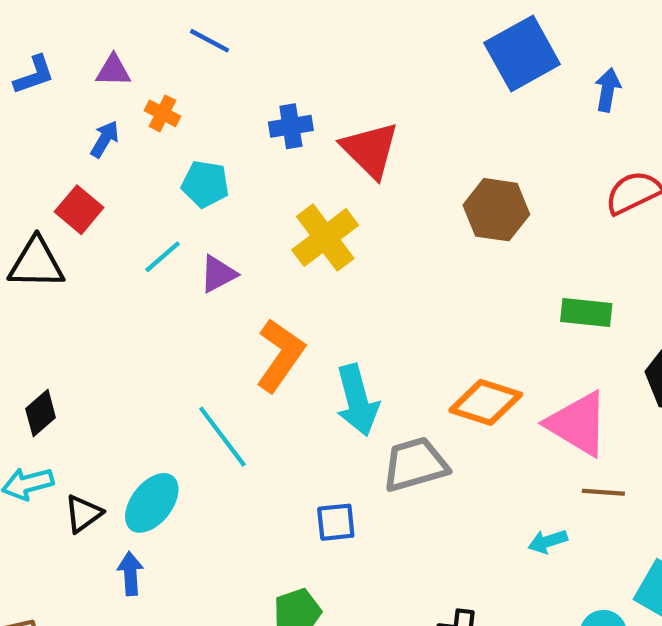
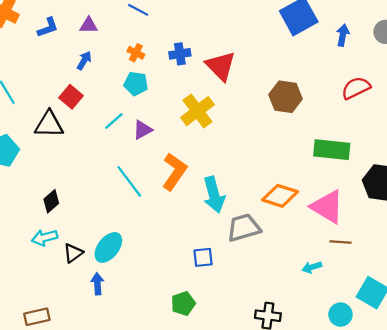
orange cross: (163, 113) -> (136, 53), moved
green rectangle: (586, 312) -> (332, 150), size x1.4
cyan line: (222, 437) -> (129, 181), moved

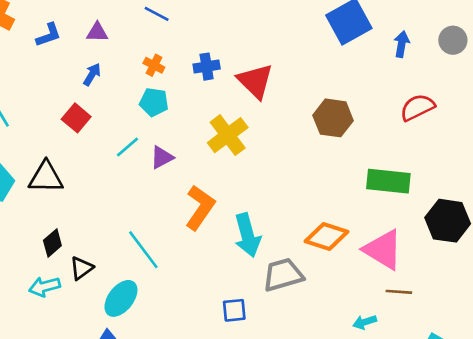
black triangle: (49, 124) -> (46, 177), moved
cyan line: (129, 181) -> (143, 250), moved
black triangle: (73, 253) -> (81, 268), moved

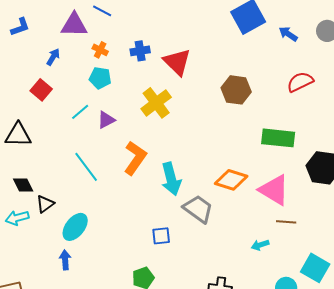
purple triangle: (97, 32) -> (74, 25), moved, size x1.6
blue arrow: (402, 44) -> (288, 34), turned -66
black diamond: (52, 243) -> (23, 185), turned -75
cyan line: (143, 250) -> (86, 167), moved
gray trapezoid: (283, 275) -> (198, 209), turned 52

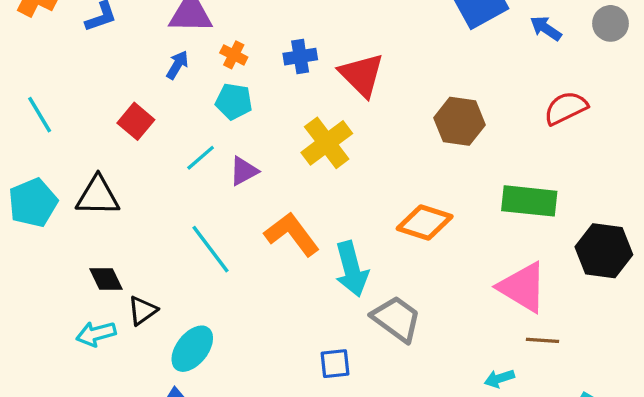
blue arrow: (53, 57) -> (177, 65), moved
orange L-shape: (135, 158) -> (292, 234), turned -72
orange diamond: (231, 180) -> (425, 223), moved

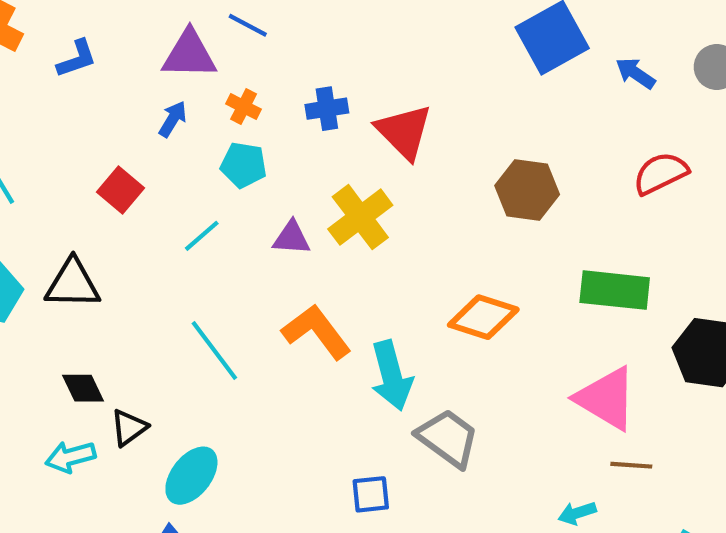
purple triangle: (244, 171) -> (291, 238), moved, turned 32

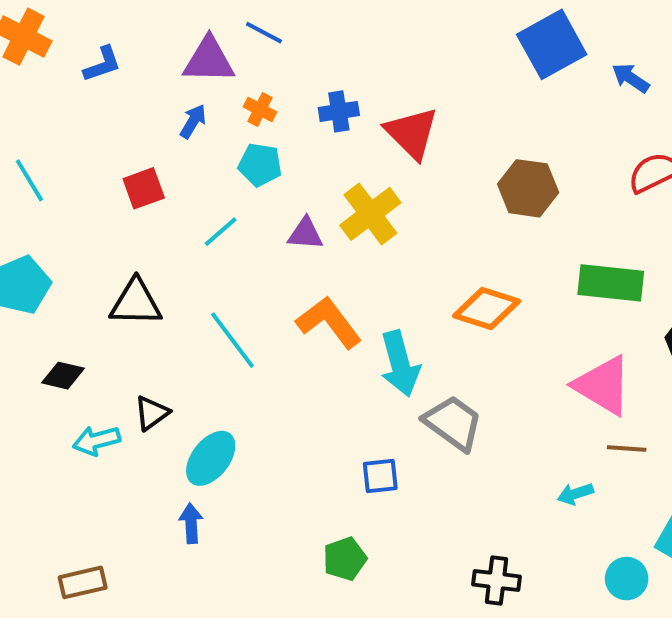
red square: (121, 190) -> (144, 188), turned 30
black triangle: (73, 284) -> (136, 303), moved
black diamond: (83, 388) -> (63, 376), moved, turned -51

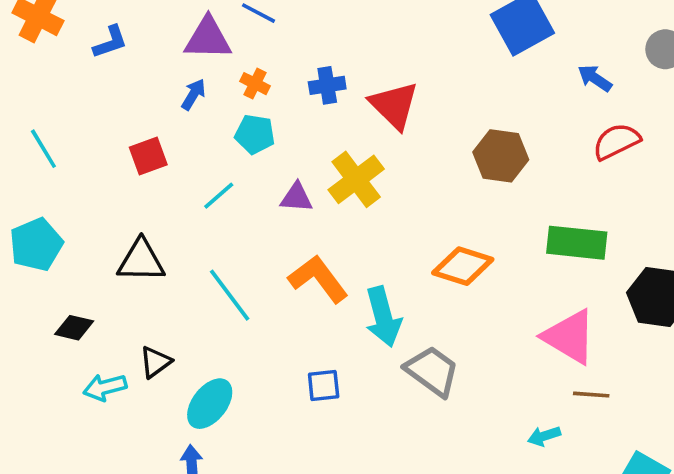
blue arrow: (631, 78) -> (595, 78), moved
blue square: (380, 476) -> (324, 386), moved

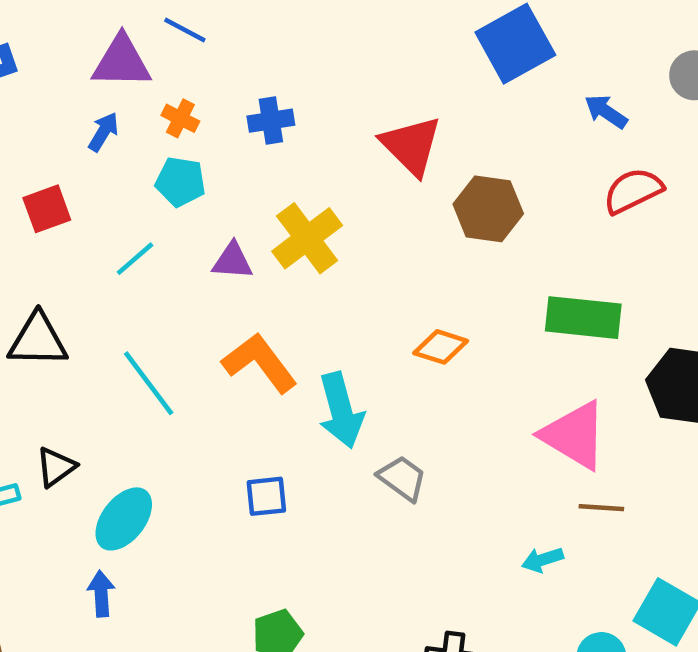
red triangle: (394, 105) -> (411, 145), moved
orange diamond: (463, 266) -> (441, 347), size x0.7
gray trapezoid: (432, 371) -> (402, 478), size x0.7

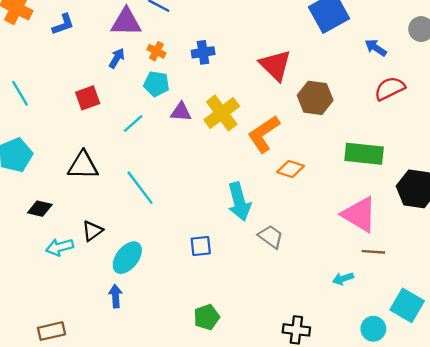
purple triangle: (232, 261) -> (181, 112), moved
orange L-shape: (260, 363) -> (264, 134), moved, turned -87

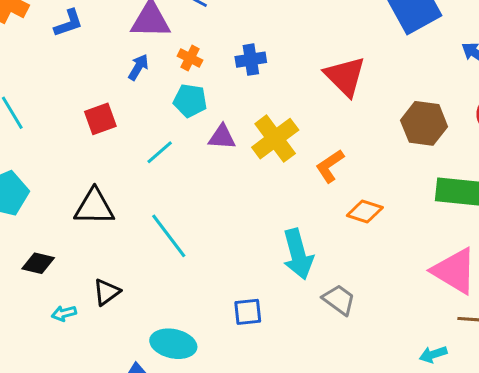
brown hexagon: (315, 98) -> (424, 123), moved
orange L-shape: (264, 134) -> (330, 166), size x0.7
cyan arrow: (60, 247) -> (64, 313), size x0.7
cyan ellipse: (127, 258) -> (173, 344), moved, turned 64

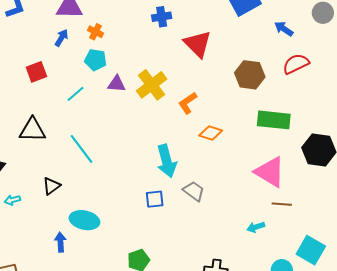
blue cross: (251, 60) -> (162, 17), moved
black triangle: (106, 292) -> (51, 186), moved
blue square: (248, 312) -> (155, 199), moved

